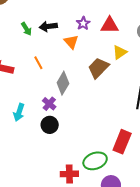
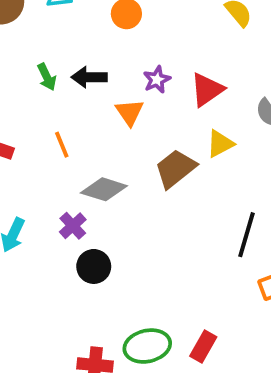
red triangle: (110, 25) -> (207, 90), turned -42
gray diamond: (63, 83) -> (104, 189), turned 70
black circle: (50, 125) -> (94, 266), moved
red rectangle: (122, 142) -> (203, 346), moved, size x0.7

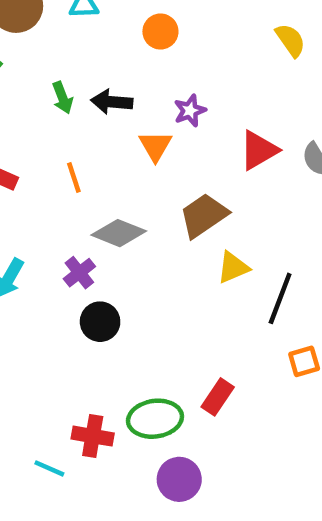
red triangle: (207, 90) -> (259, 150), moved
yellow triangle: (220, 144) -> (233, 267), moved
red rectangle: (203, 346) -> (218, 397), moved

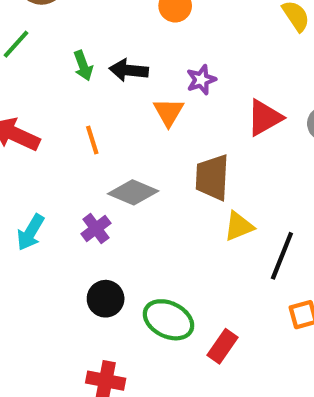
brown trapezoid: (204, 215) -> (212, 177), turned -54
black circle: (100, 322) -> (106, 299), moved
green ellipse: (155, 419) -> (168, 320), moved, turned 33

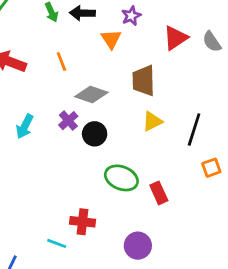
yellow triangle: (239, 226) -> (152, 121), moved
black circle: (106, 299) -> (95, 134), moved
red rectangle: (222, 346) -> (159, 193), turned -55

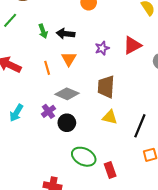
purple star: (131, 16) -> (102, 48), moved
red triangle: (175, 38) -> (132, 45), moved
orange triangle: (111, 39) -> (69, 59), moved
yellow triangle: (152, 121) -> (110, 117), turned 35

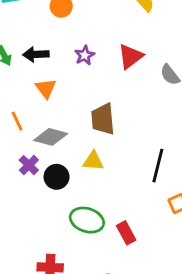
purple star: (102, 48) -> (85, 55), moved
orange line: (47, 68) -> (17, 121), moved
yellow triangle: (110, 117) -> (93, 161), moved

